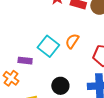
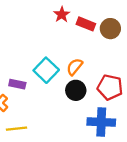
black circle: (60, 86) -> (76, 90), moved

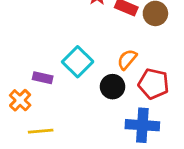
orange semicircle: (75, 67) -> (127, 59), moved

